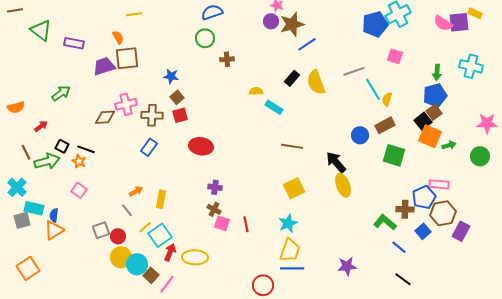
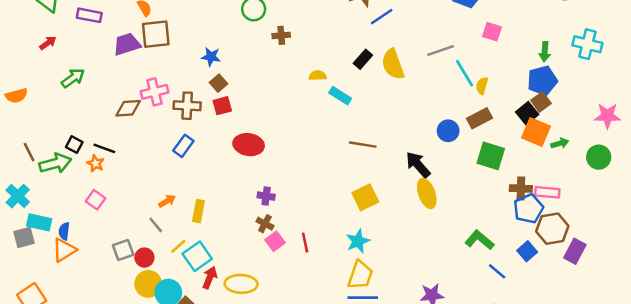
red arrow: (41, 126) -> (48, 43), moved
brown cross: (405, 209) -> (521, 189), moved
pink square: (222, 223) -> (275, 241), turned 35

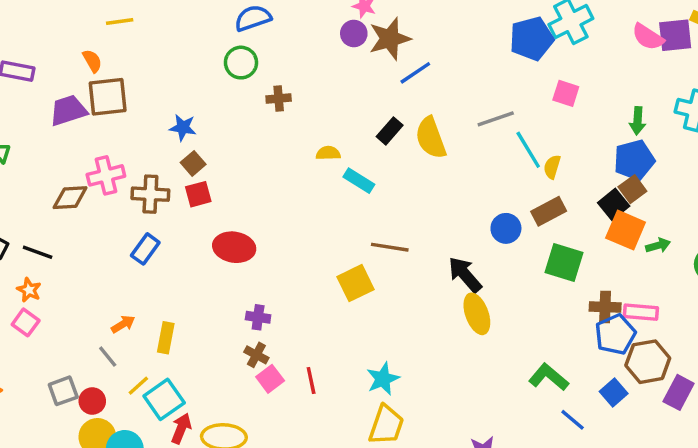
orange star: (96, 163) -> (29, 290), moved
yellow square: (365, 197) -> (356, 283), moved

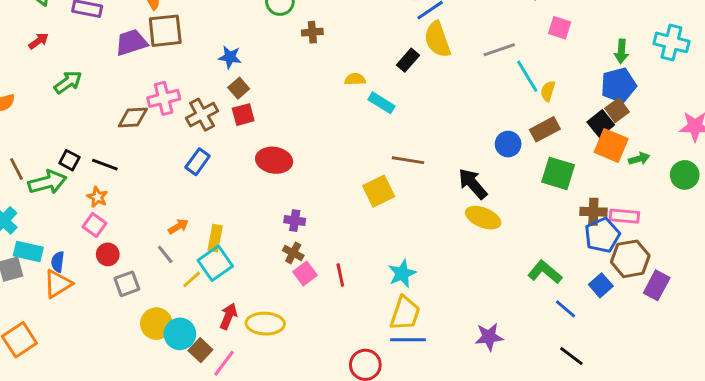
yellow semicircle: (431, 138) -> (437, 40), moved
brown cross: (150, 194) -> (202, 115), turned -32
yellow ellipse: (477, 314) -> (483, 218), turned -48
cyan square: (164, 399) -> (215, 263), moved
red circle: (92, 401) -> (108, 254), moved

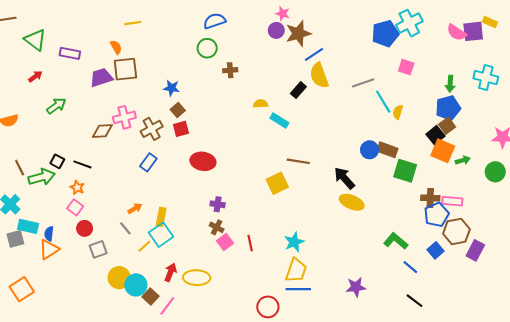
brown rectangle: (545, 129) -> (387, 150), moved, turned 48

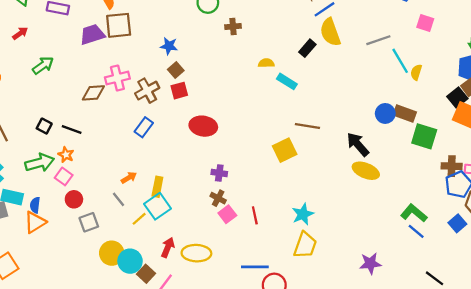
green arrow: (42, 177) -> (40, 163), moved
blue line: (410, 267) -> (416, 231), moved
blue line: (298, 289) -> (255, 267), moved

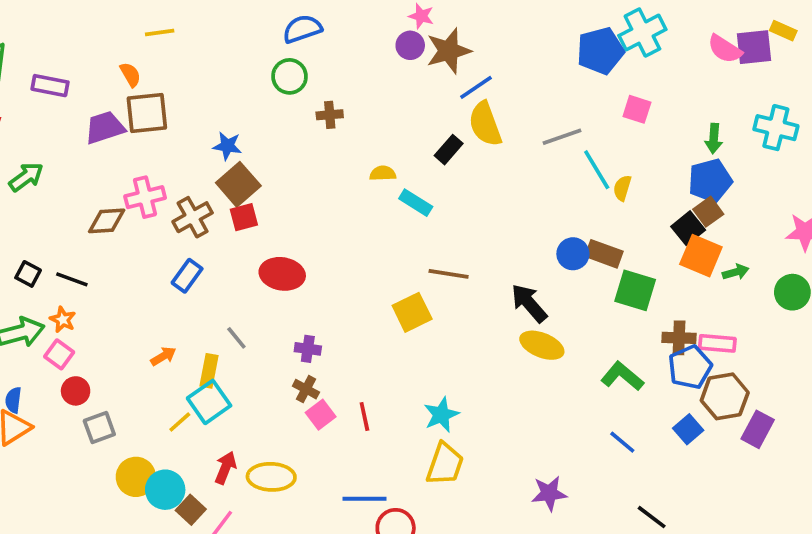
brown square: (176, 70) -> (238, 184), size x1.6
gray line: (119, 199) -> (236, 338), moved
green L-shape: (414, 213) -> (622, 376), moved

